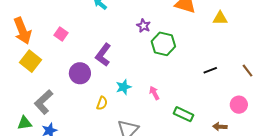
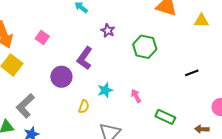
purple star: (144, 26) -> (108, 31), moved

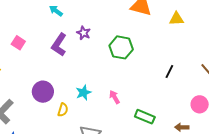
purple L-shape: (85, 58) -> (59, 45), moved
black line: (192, 73) -> (169, 71), turned -40
purple circle: (61, 77) -> (43, 92), moved

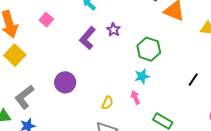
pink square: (18, 43) -> (46, 20), moved
cyan star: (83, 93) -> (142, 76), moved
yellow semicircle: (63, 110) -> (107, 103), moved

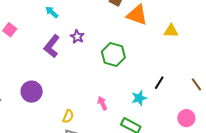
cyan star: (142, 76) -> (139, 98), moved
yellow semicircle: (107, 103) -> (68, 116), moved

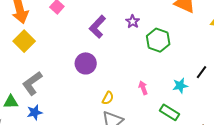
purple star: (77, 37) -> (133, 22), moved
purple circle: (32, 92) -> (86, 63), moved

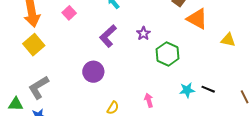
black line: (201, 72) -> (208, 89), turned 72
cyan star: (180, 86) -> (187, 90), moved

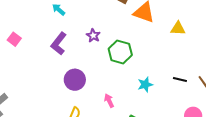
pink square: (69, 13) -> (14, 39), moved
purple circle: (93, 72) -> (75, 80), moved
black line: (208, 89) -> (180, 79), moved

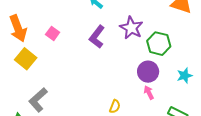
purple star: (93, 36) -> (131, 28), size x1.6
purple circle: (75, 80) -> (148, 72), moved

